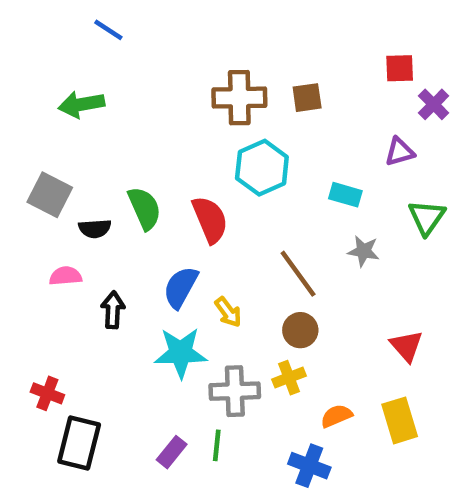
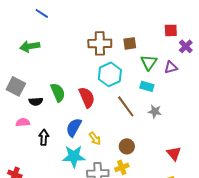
green triangle: (427, 217) -> (149, 62), moved
brown line: (298, 274) -> (126, 106), moved

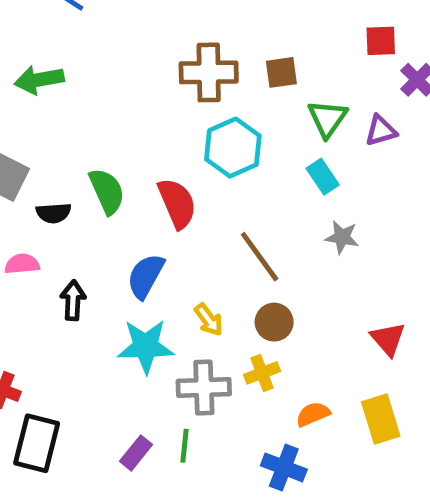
cyan rectangle: (147, 86) -> (323, 177), turned 40
brown line: (126, 106) -> (260, 257), moved
yellow arrow: (95, 138) -> (209, 320), moved

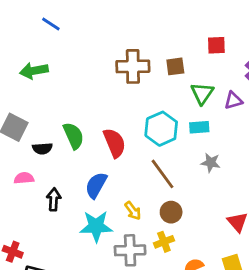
red square: (381, 41) -> (216, 45), moved
cyan hexagon: (233, 148) -> (161, 129), moved
cyan rectangle: (323, 177) -> (199, 127), turned -60

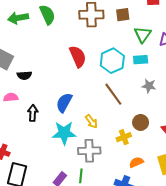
green semicircle: (73, 136) -> (47, 15), moved
red semicircle: (114, 143) -> (78, 57), moved
brown circle: (171, 212) -> (141, 122), moved
yellow cross: (164, 242) -> (124, 137), moved

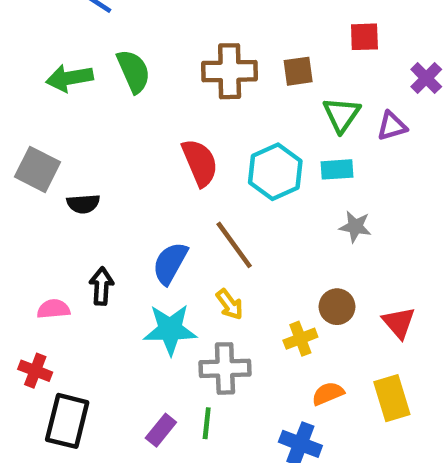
brown line: (113, 94) -> (234, 245), moved
pink semicircle: (11, 97) -> (53, 309), moved

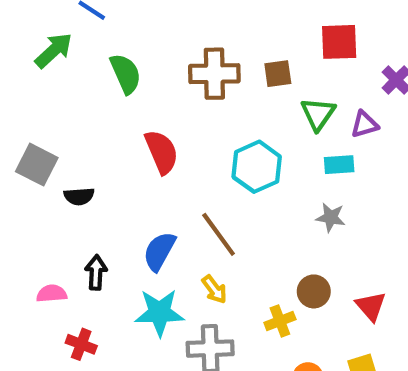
red square: (364, 37) -> (339, 42), size x1.4
green arrow: (69, 78) -> (54, 50), moved, turned 147
red semicircle: (200, 163) -> (162, 152), moved
cyan rectangle: (337, 169) -> (339, 165), moved
red cross: (35, 371) -> (81, 344), moved

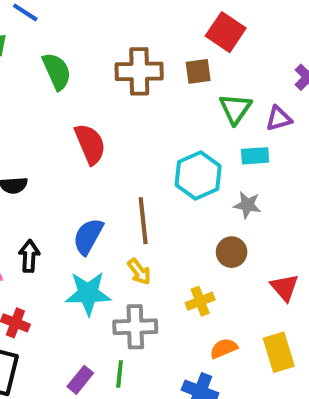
red square: (339, 42) -> (226, 32), moved, turned 36
cyan hexagon: (257, 167) -> (198, 175), moved
brown line: (219, 234) -> (143, 221), turned 30
brown circle: (314, 291) -> (232, 252), moved

